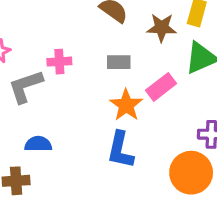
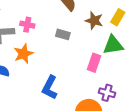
pink rectangle: (161, 87) -> (94, 63), moved, turned -48
orange star: (126, 105) -> (24, 54), moved

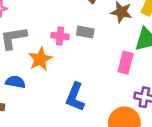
pink cross: (27, 25) -> (60, 36), moved

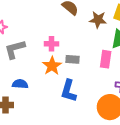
gray rectangle: (85, 32) -> (73, 59), moved
orange star: (40, 59) -> (52, 66), moved

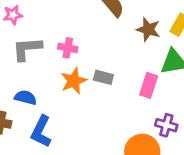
pink cross: (51, 44) -> (68, 48), moved
blue L-shape: (69, 91) -> (41, 131), moved

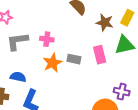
pink rectangle: (149, 85) -> (100, 55), moved, turned -30

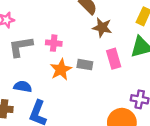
brown star: (105, 22) -> (102, 28), moved

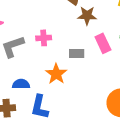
orange star: (61, 70) -> (56, 74), moved

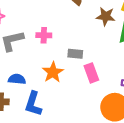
brown star: (87, 16) -> (106, 16), moved
pink rectangle: (103, 43) -> (91, 73), moved

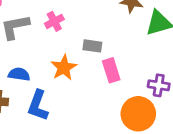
pink cross: (44, 35) -> (54, 21), turned -32

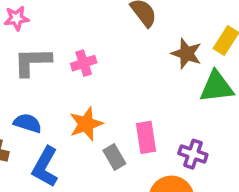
gray rectangle: (92, 46) -> (114, 157), moved, turned 42
purple cross: (159, 85) -> (193, 154), moved

